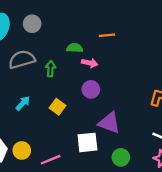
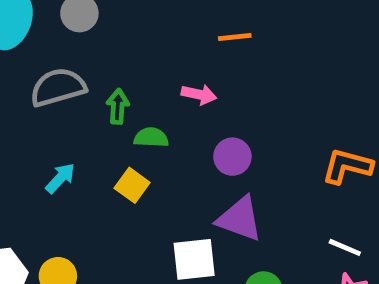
green semicircle: (75, 48) -> (151, 137), moved
purple circle: (91, 89) -> (232, 157), moved

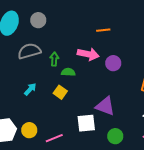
pink arrow: (199, 94) -> (88, 54), size x1.5
purple circle: (232, 157) -> (113, 63), moved

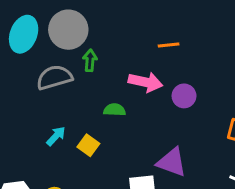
gray circle: (38, 20) -> (68, 30), size x1.6
green arrow: (54, 59) -> (90, 60), moved
yellow square: (60, 92) -> (88, 145), moved

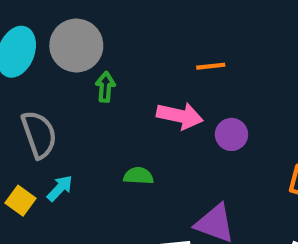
gray semicircle: (54, 77) -> (39, 134), moved, turned 87
green semicircle: (115, 110) -> (138, 176), moved
yellow square: (88, 145) -> (20, 201), moved

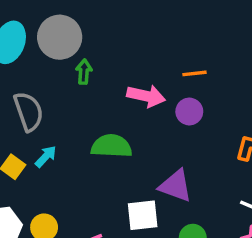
orange line: (211, 66) -> (194, 73), moved
green semicircle: (138, 176) -> (111, 146), size x1.6

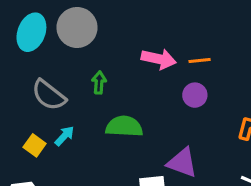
green arrow: (84, 72) -> (99, 82), moved
pink arrow: (146, 96) -> (159, 59), moved
gray semicircle: (29, 111) -> (49, 95), turned 147

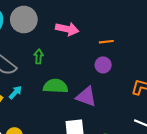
pink arrow: (159, 59) -> (67, 29), moved
purple triangle: (182, 163) -> (86, 97), moved

